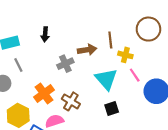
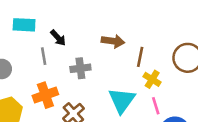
black arrow: (45, 34) -> (58, 38), moved, turned -64
brown arrow: (87, 50) -> (113, 41), moved
gray line: (18, 65) -> (44, 56), moved

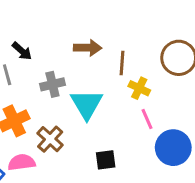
cyan triangle: (122, 100) -> (87, 104), moved

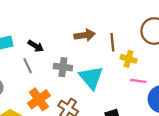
gray cross: (52, 84) -> (63, 67), turned 30
pink line: (147, 119) -> (138, 81), turned -49

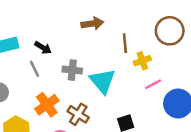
brown arrow: (85, 35) -> (92, 24), moved
yellow cross: (128, 59) -> (142, 61), turned -35
pink line: (138, 81) -> (153, 84), turned -35

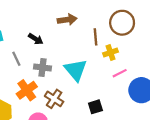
brown circle: (170, 31) -> (122, 23), moved
black arrow: (43, 48) -> (36, 39), moved
gray cross: (72, 70) -> (43, 68), moved

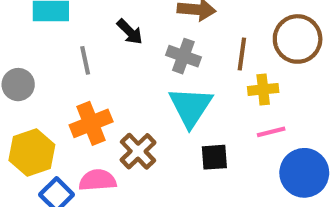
gray cross: (43, 68) -> (183, 56), moved
black square: (95, 107) -> (214, 157), moved

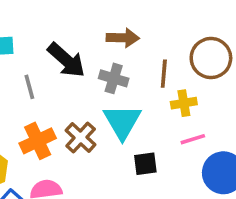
black arrow: (130, 32) -> (66, 60), size x1.6
brown cross: (138, 151) -> (81, 137), moved

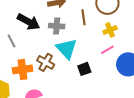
yellow cross: (184, 103) -> (110, 30), moved
orange cross: (38, 141) -> (23, 69), turned 30

